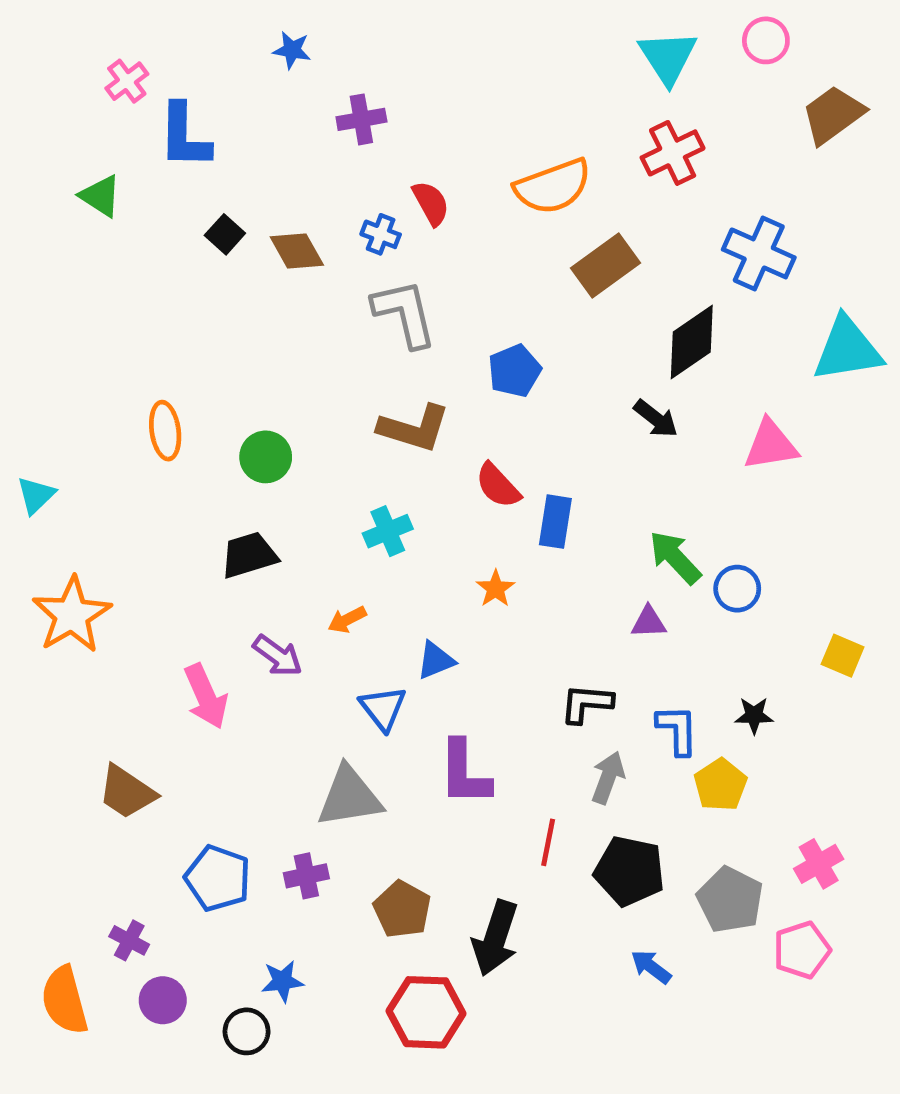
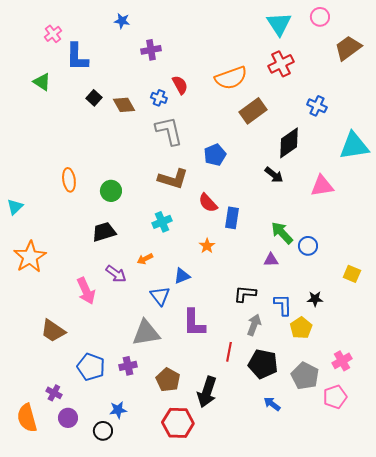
blue cross: (759, 253) -> (317, 106), size x0.7

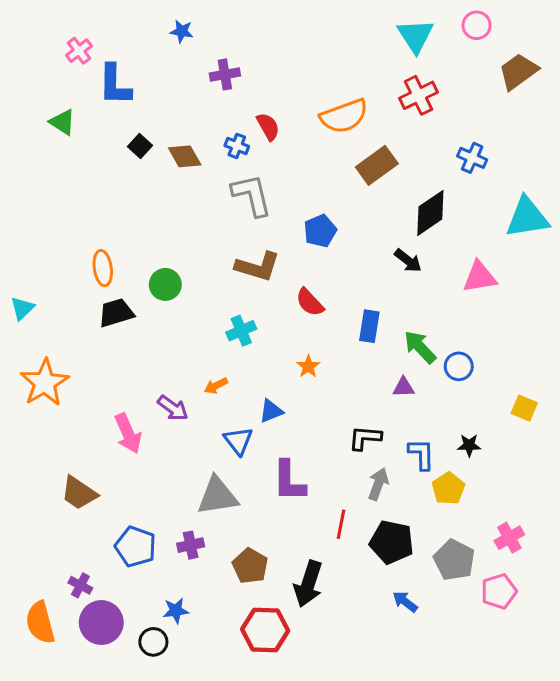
blue rectangle: (232, 218) -> (369, 326), moved
black trapezoid: (104, 232) -> (116, 313), moved
purple circle: (68, 418) -> (101, 623), size x1.5

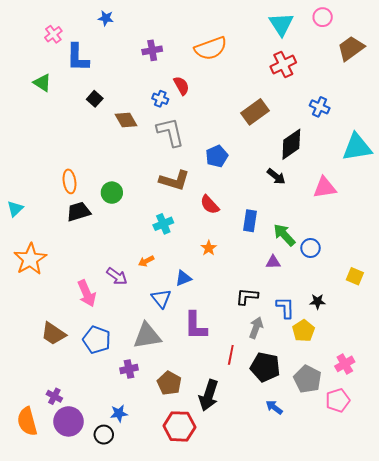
blue star: (182, 31) -> (106, 18), moved
orange semicircle: (344, 116) -> (211, 48), moved
brown diamond: (185, 156) -> (126, 120), moved
blue pentagon: (136, 547) -> (97, 340), moved

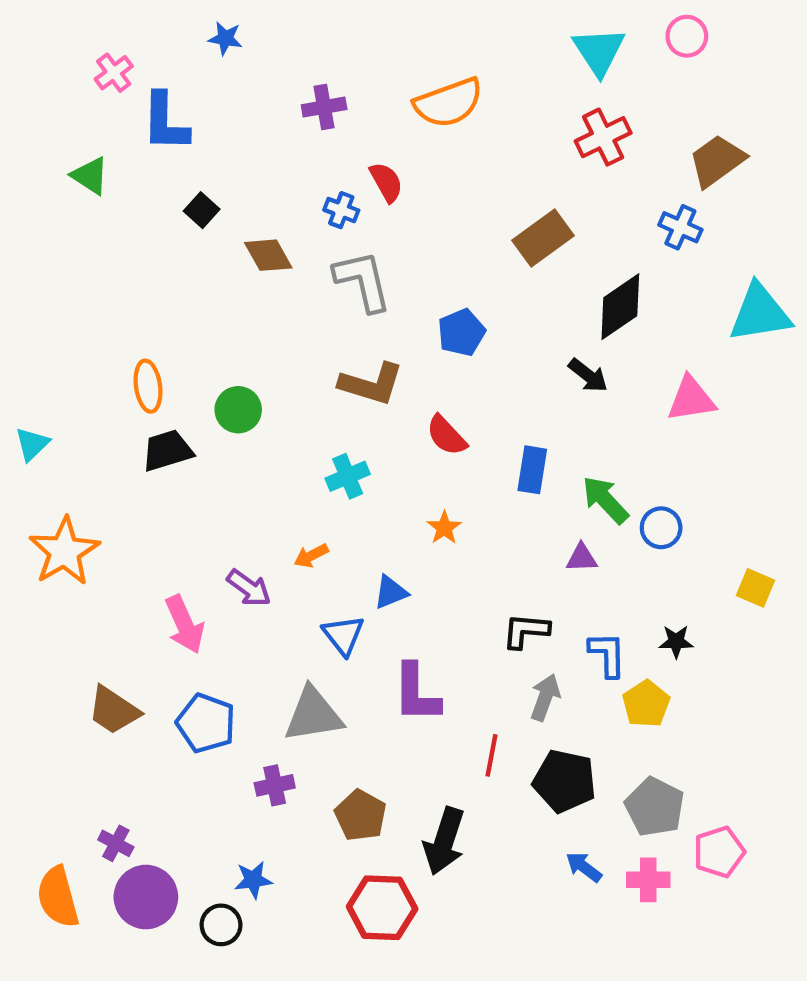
brown trapezoid: (351, 48) -> (717, 161), moved
pink cross: (345, 364) -> (648, 880), moved, turned 30

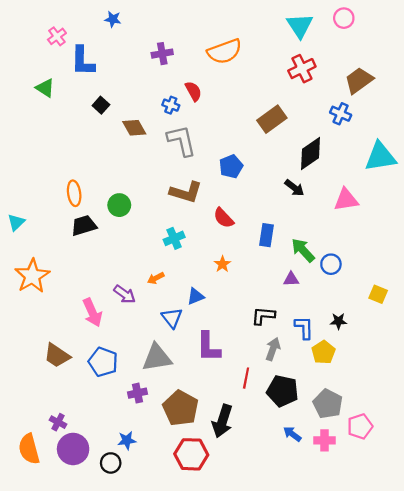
brown pentagon: (361, 815) -> (180, 408), size x1.4

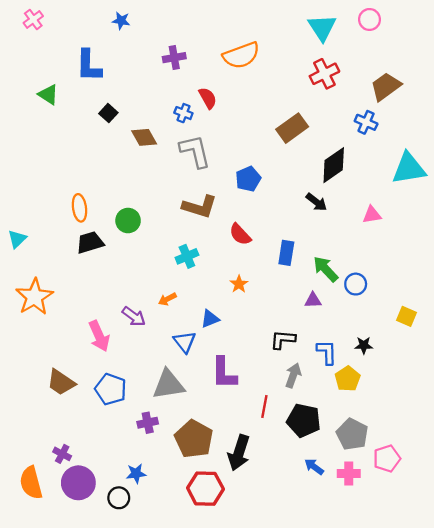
pink cross: (57, 36) -> (33, 19), moved
pink triangle: (346, 200) -> (372, 215), size x0.7

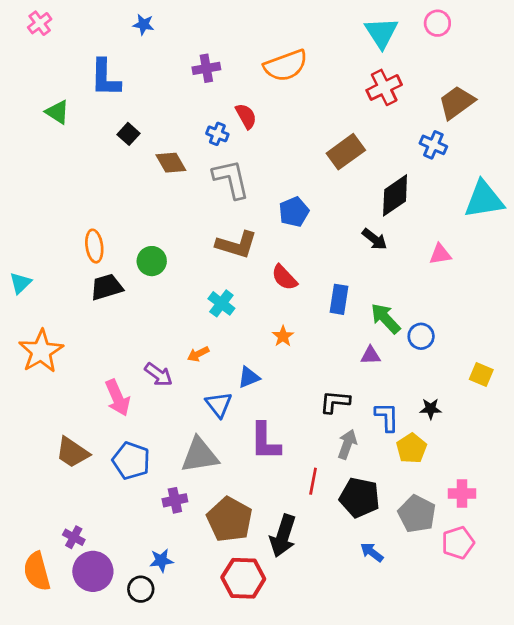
cyan cross: (187, 256) -> (221, 303), turned -30
pink cross: (349, 474) -> (462, 493), moved

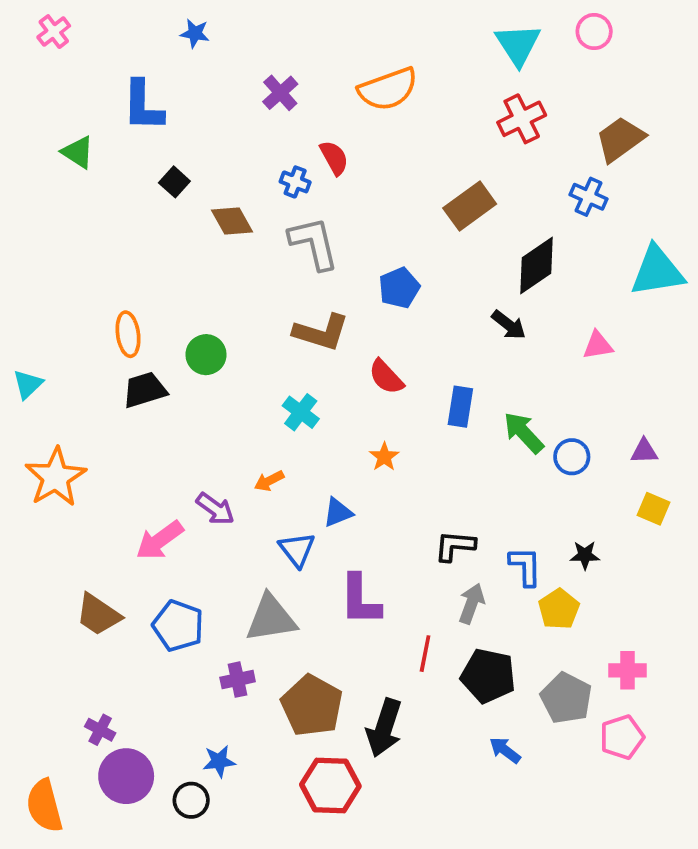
purple cross: (206, 68) -> (280, 93), turned -32
purple triangle: (370, 355) -> (644, 451), moved
pink arrow: (118, 398) -> (160, 540), turned 78
orange semicircle: (37, 571) -> (44, 806), moved

